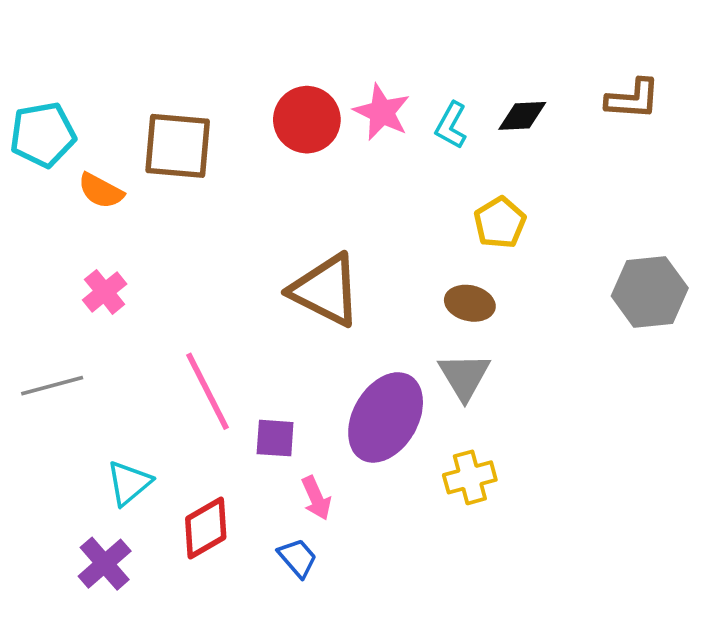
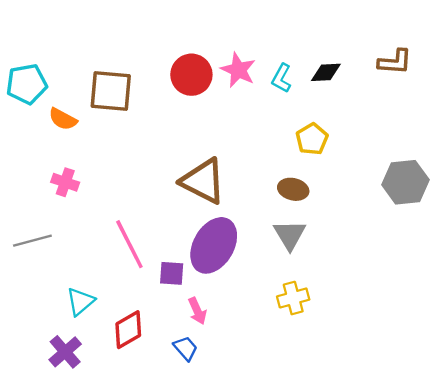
pink cross: (105, 292) -> (65, 182), turned -32
purple ellipse: (386, 417) -> (214, 245), moved

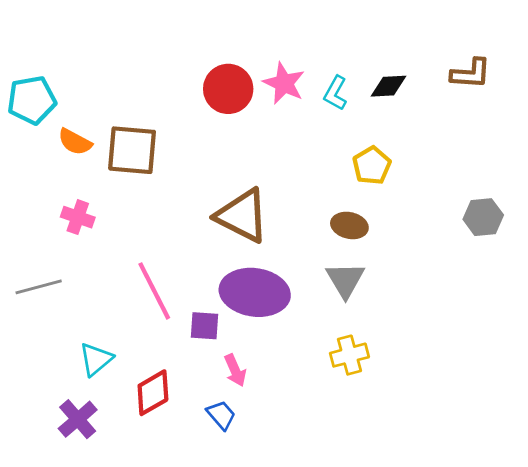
brown square: (111, 91) -> (132, 150), moved
gray hexagon: (405, 182) -> (483, 217), size x0.7
purple ellipse: (214, 245) -> (255, 292), turned 68

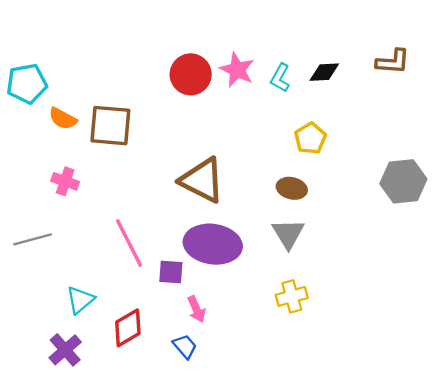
gray hexagon: (483, 217) -> (403, 181), size x1.4

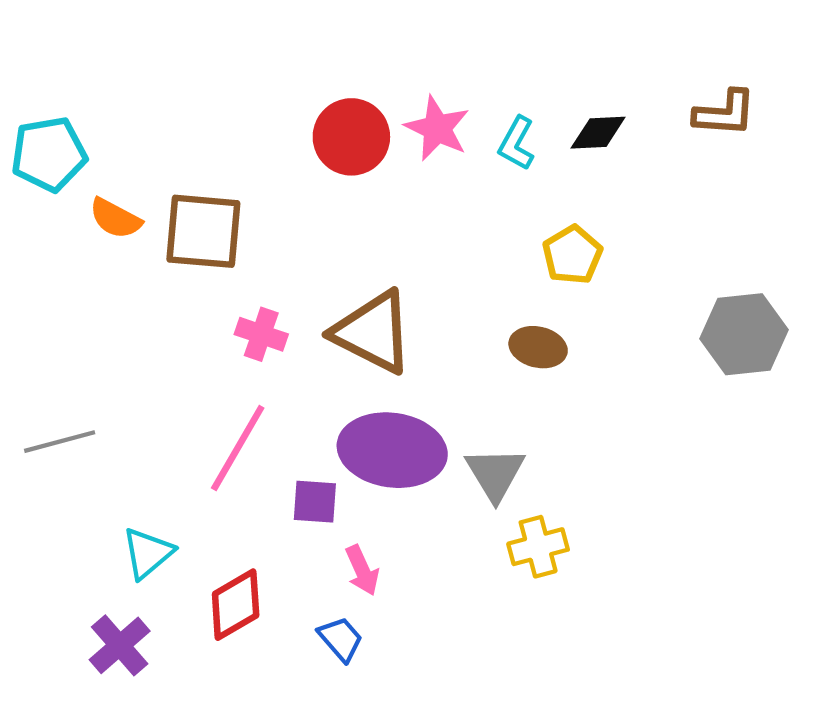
pink cross: (65, 181) -> (261, 334), moved
gray triangle: (288, 234) -> (495, 474), moved
pink line: (129, 243) -> (238, 448), turned 57

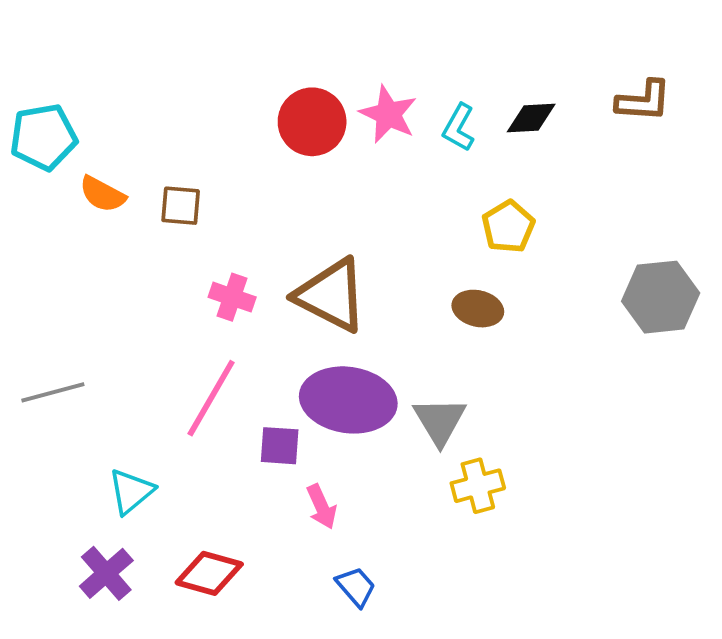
brown square: (203, 231) -> (181, 206), size x0.6
red diamond: (236, 605) -> (209, 573), moved, turned 46
blue trapezoid: (341, 639) -> (356, 587), moved

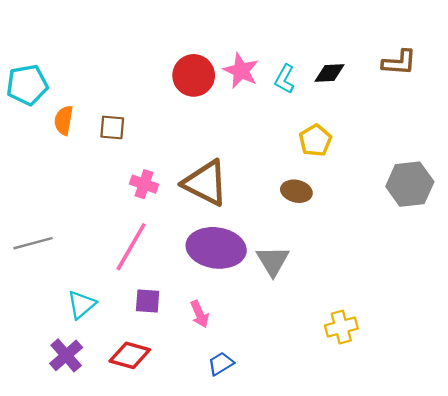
orange semicircle: (102, 194) -> (64, 120), turned 72
purple square: (280, 446) -> (148, 301), moved
yellow cross: (478, 486) -> (341, 327), moved
blue trapezoid: (356, 587) -> (221, 364), turned -80

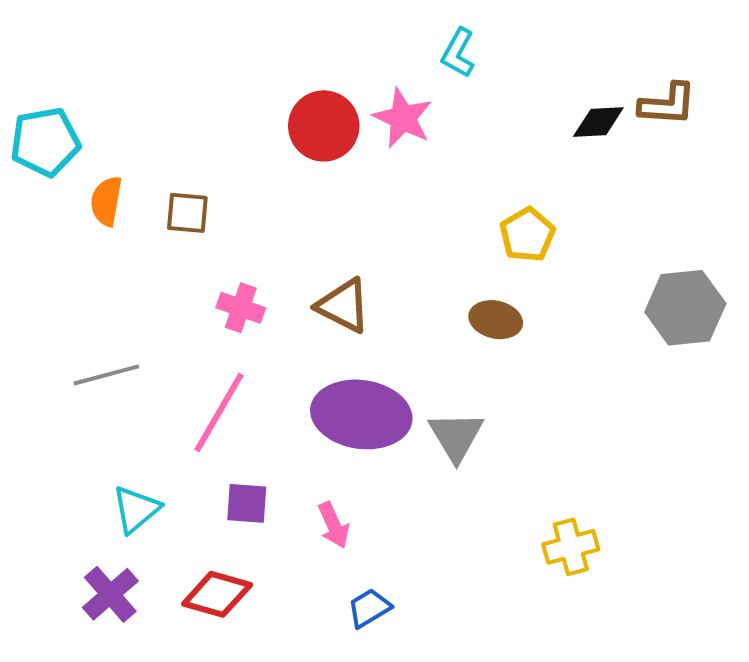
black diamond: (330, 73) -> (598, 122), moved
cyan L-shape: (285, 79) -> (458, 53), moved
brown triangle: (205, 183) -> (343, 306), size x0.7
gray line: (33, 243) -> (106, 375), moved

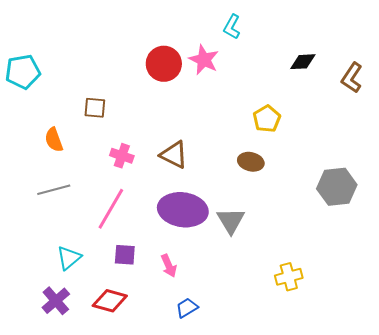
brown L-shape: (668, 104) -> (352, 78), moved, turned 120
orange semicircle: (106, 201) -> (54, 140), moved, turned -30
gray hexagon: (685, 308) -> (337, 187), moved

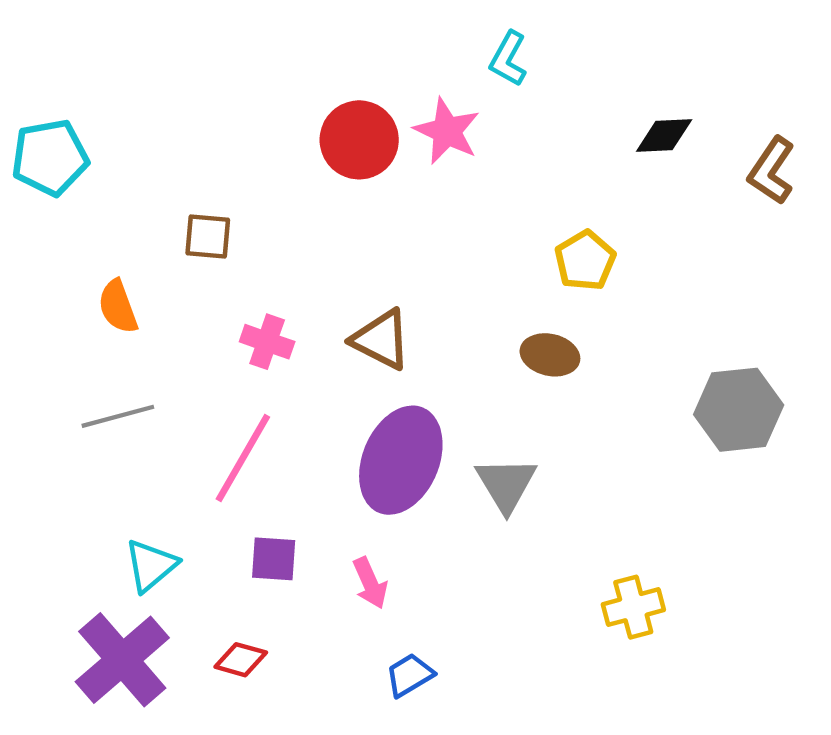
purple ellipse: (183, 210) -> (401, 460), turned -75
purple cross: (56, 301) -> (122, 660), size x1.5
red diamond: (110, 301) -> (241, 660), size x0.7

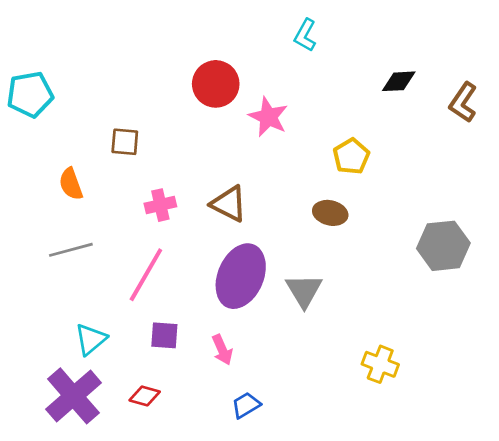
pink star: (447, 131) -> (268, 117), moved
pink cross: (267, 342) -> (160, 205), turned -32
yellow cross: (633, 607) -> (380, 364), turned 36

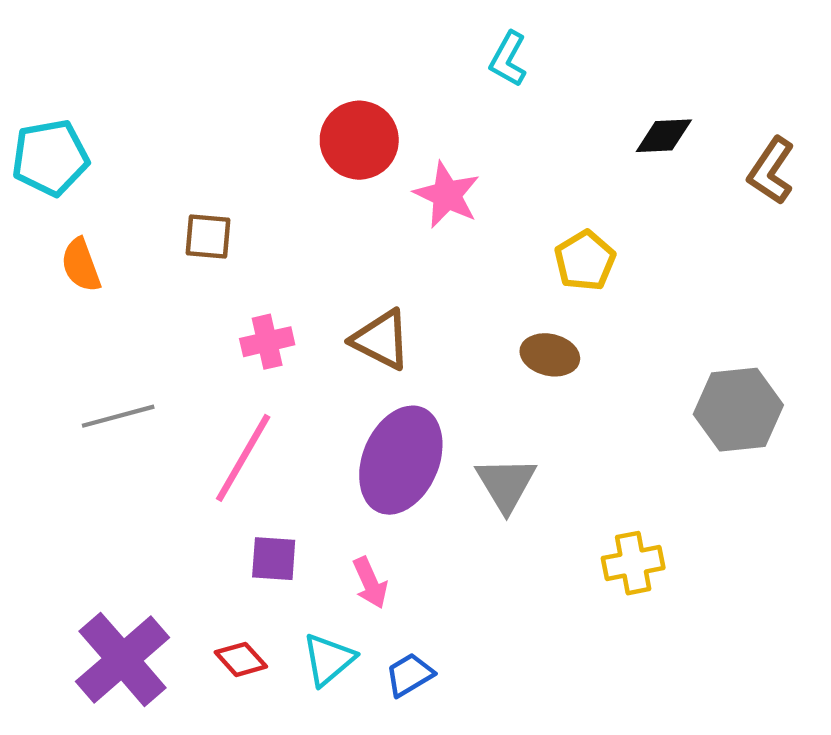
orange semicircle: (71, 184) -> (81, 265), moved
cyan triangle: (91, 339) -> (329, 659), moved
yellow cross: (380, 364) -> (633, 563), moved, turned -32
red diamond: (145, 396) -> (241, 659), turned 32

